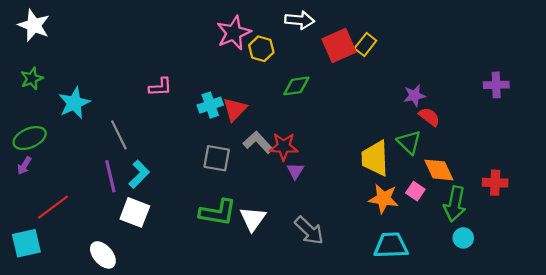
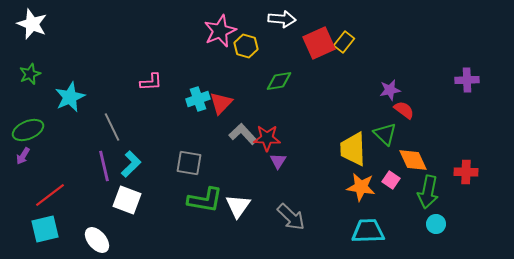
gray square: (217, 158) -> (189, 163), moved
cyan square: (26, 243) -> (45, 229), moved

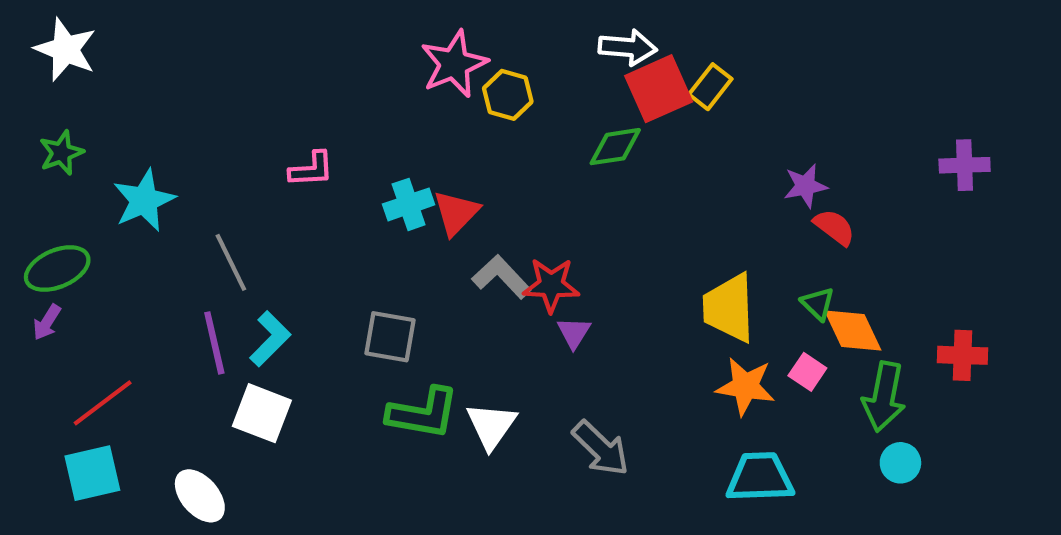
white arrow: (282, 19) -> (628, 47), moved
green diamond: (279, 81) -> (615, 147), moved
green triangle: (385, 134) -> (818, 304), moved, size x0.7

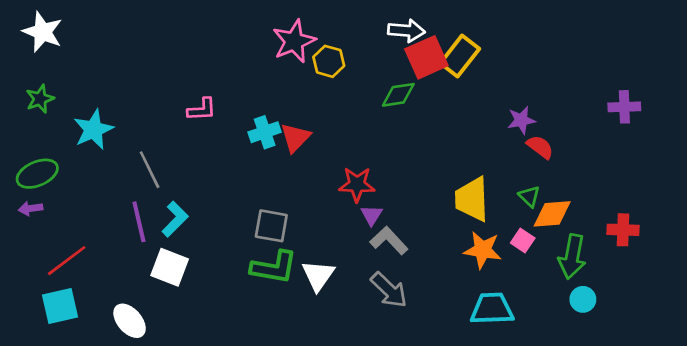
yellow rectangle: (710, 87) -> (460, 56), size x1.4
gray L-shape: (502, 277) -> (389, 241), moved
purple arrow: (47, 322) -> (31, 208), turned 50
orange diamond: (853, 331) -> (552, 214), turned -69
gray square: (390, 337) -> (271, 226), moved

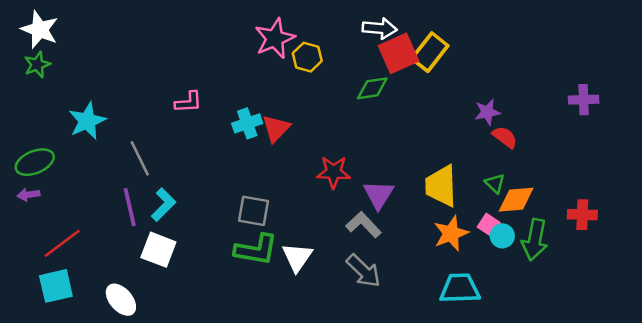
green star: (40, 99) -> (37, 65), moved
purple triangle: (372, 215) -> (379, 195), moved, size x1.5
orange star: (483, 250) -> (451, 233), turned -30
cyan circle: (583, 299) -> (502, 236), moved

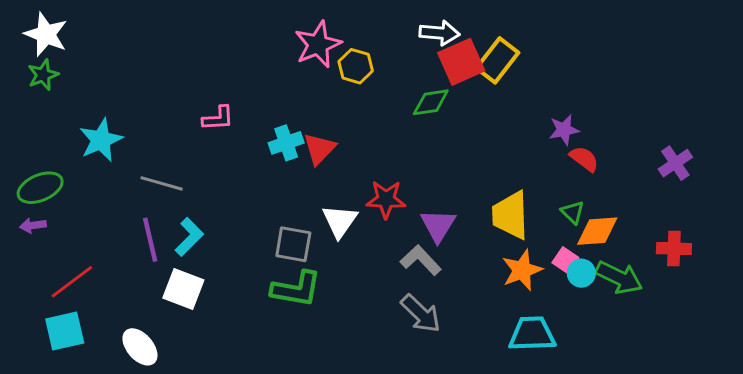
purple cross: (584, 100) -> (675, 163), moved, turned -32
gray line: (140, 158) -> (162, 183), turned -48
green arrow: (535, 240) -> (619, 277), turned -75
white triangle: (297, 257) -> (340, 221), moved

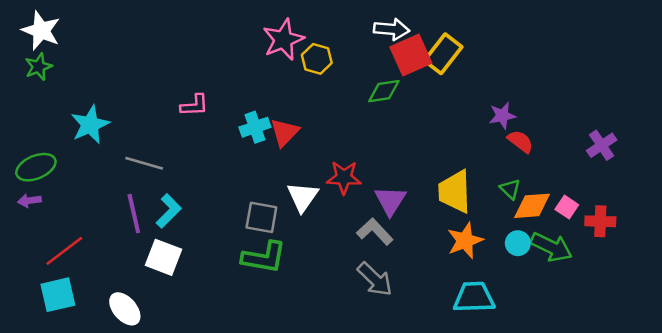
pink square: (565, 260) -> (567, 207), moved

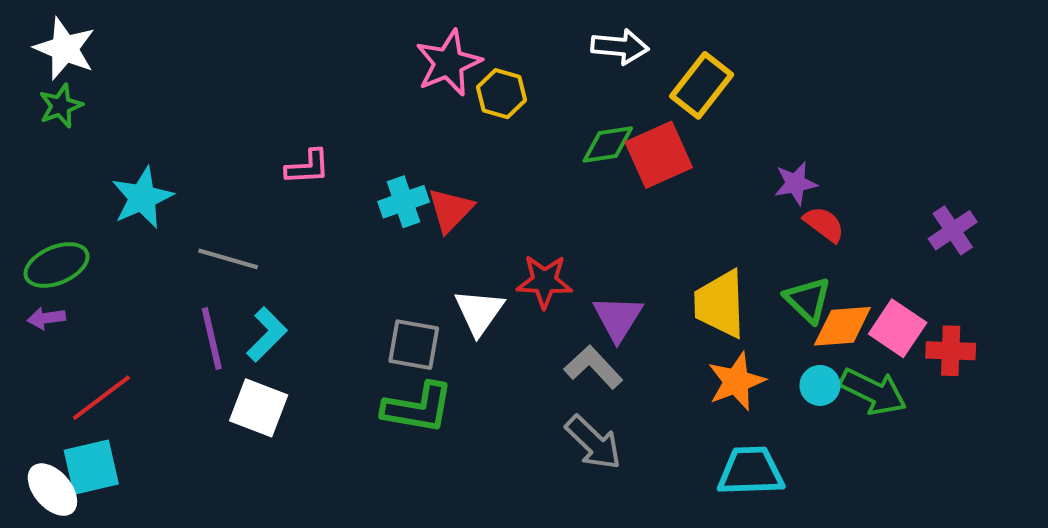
red square: (411, 55) -> (659, 155), moved
green triangle: (510, 189) -> (808, 300), size x1.4
pink square: (567, 207) -> (898, 328), size x1.5
white ellipse: (125, 309) -> (52, 490), moved

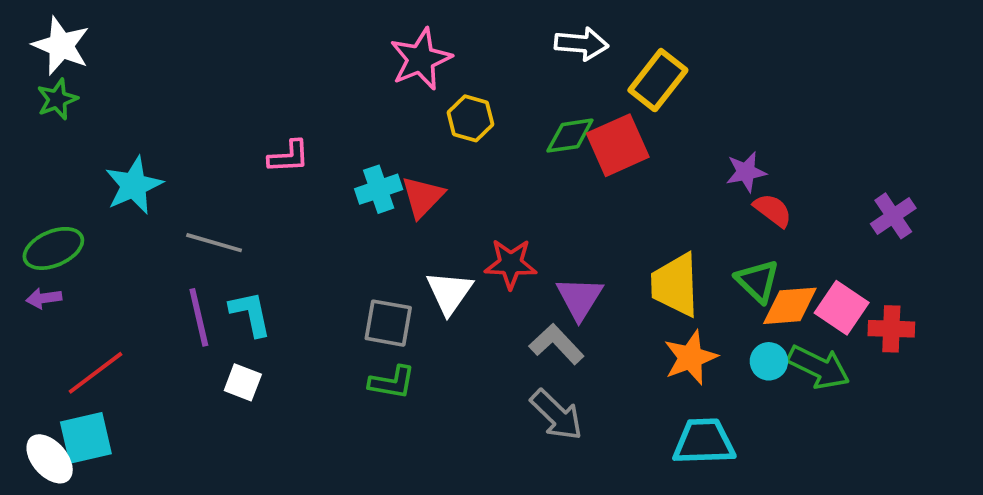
yellow hexagon: (502, 94) -> (470, 118), moved
cyan L-shape: (267, 334) -> (250, 314), turned -57
white square: (259, 408) -> (243, 382), size x0.7
green L-shape: (418, 408) -> (392, 382), size x0.7

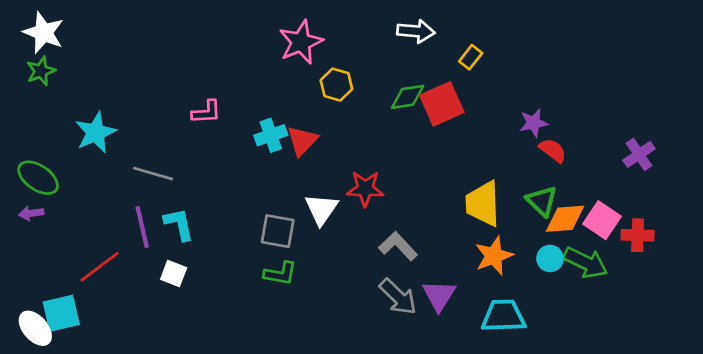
yellow rectangle: (658, 80) -> (471, 57), size x0.6
green ellipse: (53, 248) -> (38, 178), turned 57
purple triangle: (580, 298) -> (439, 295), moved
red line: (95, 373) -> (100, 267), moved

